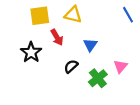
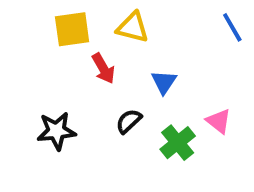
black star: (31, 52) -> (56, 131), moved, turned 30
pink triangle: (120, 66) -> (219, 121), turned -32

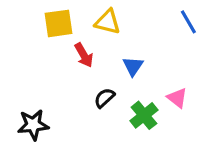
black star: (56, 131) -> (33, 125), moved

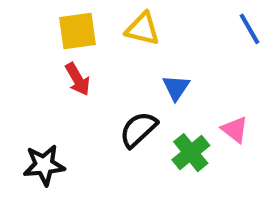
red arrow: (84, 55) -> (78, 79), moved
black semicircle: (104, 98) -> (138, 129), size x1.4

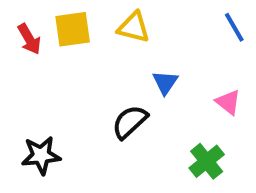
red arrow: (78, 79) -> (29, 39), moved
pink triangle: (235, 129) -> (228, 102), moved
green cross: (191, 153) -> (207, 161), moved

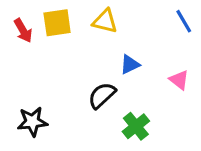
blue triangle: (165, 82) -> (130, 64), turned 30
green cross: (207, 161) -> (136, 126), moved

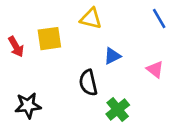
yellow square: (57, 23) -> (49, 39), moved
red arrow: (23, 30) -> (16, 47), moved
black semicircle: (102, 95) -> (88, 83), turned -60

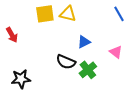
yellow square: (49, 39) -> (45, 14), moved
black semicircle: (88, 83) -> (66, 62), turned -54
green cross: (118, 109) -> (88, 70), moved

